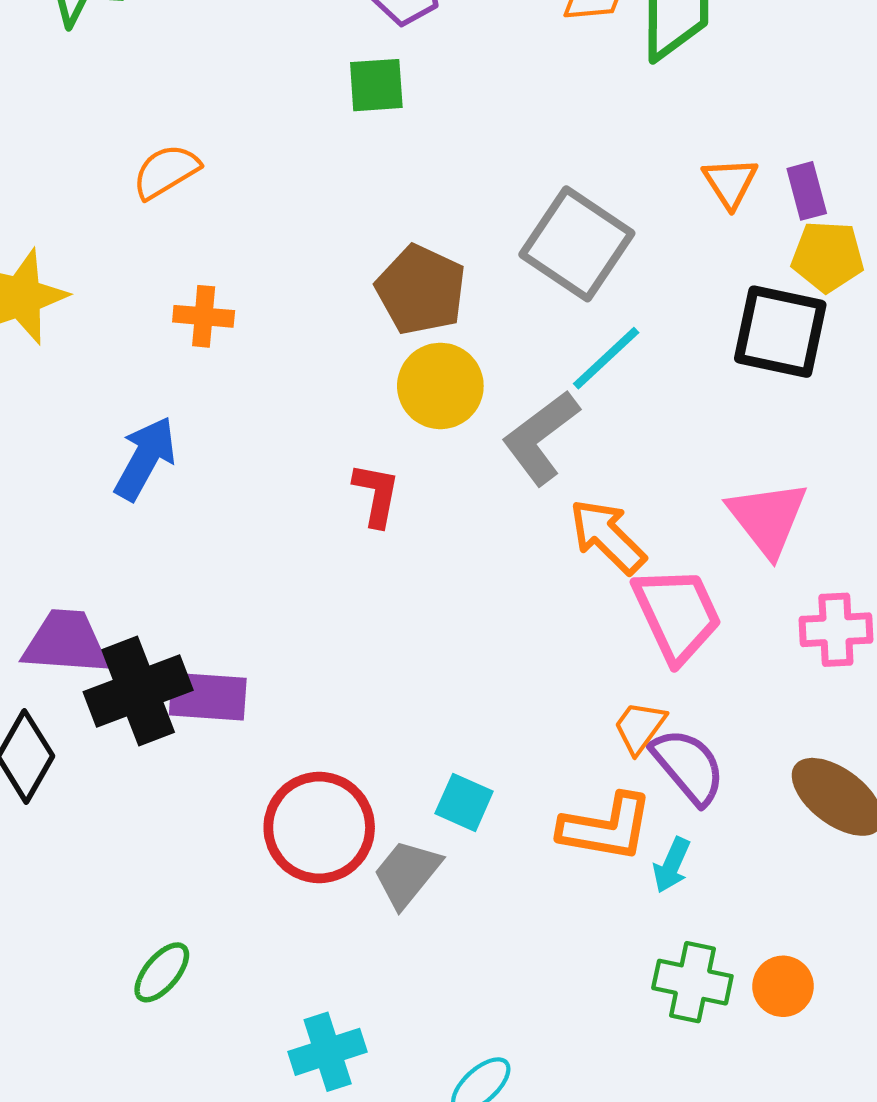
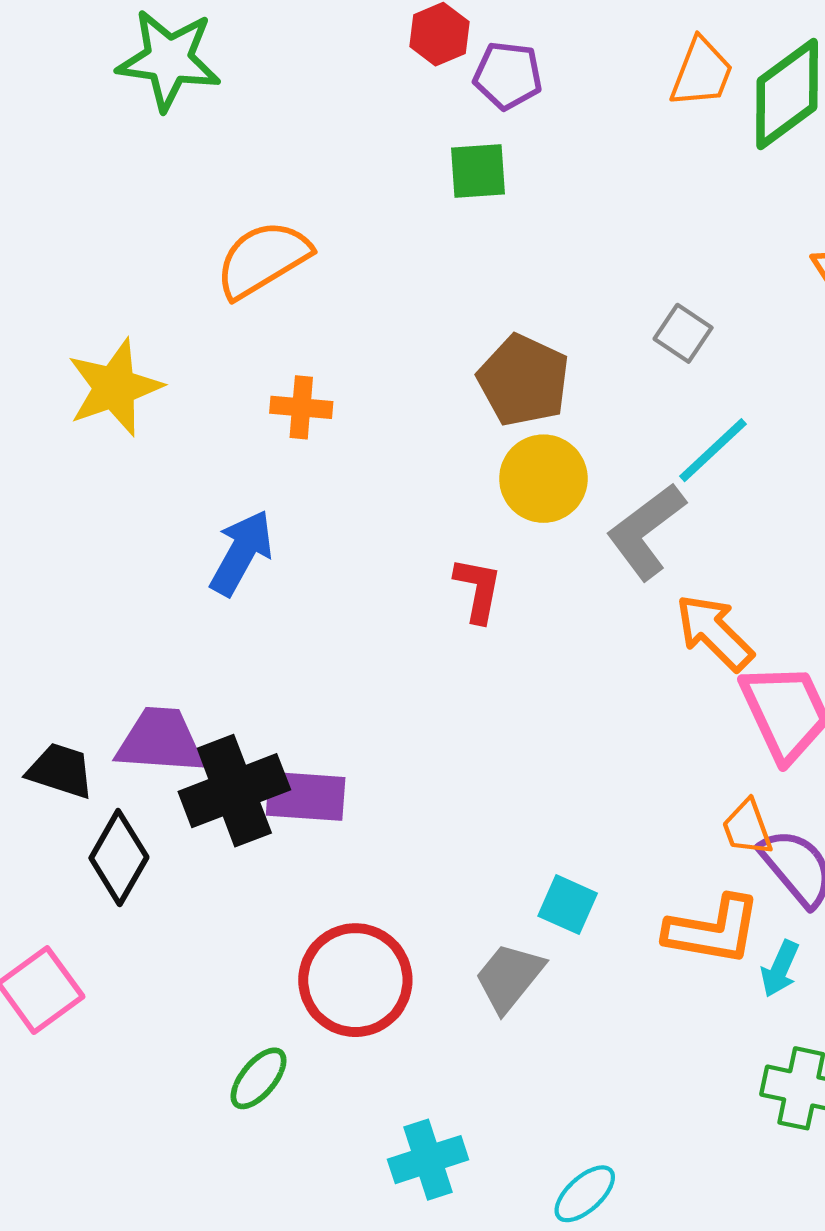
orange semicircle: (166, 171) -> (263, 259), size x1.4
gray square: (577, 244) -> (683, 333), size x0.5
orange trapezoid: (640, 727) -> (747, 828), turned -56
red circle: (319, 828) -> (355, 980), moved

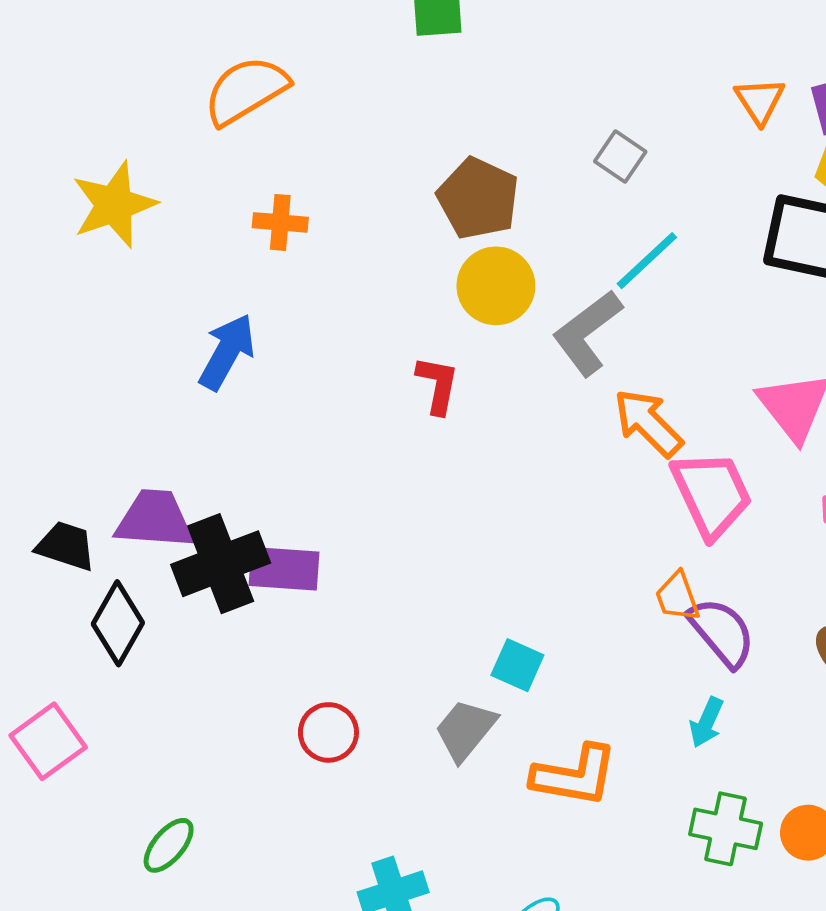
orange L-shape: (713, 930) -> (575, 776), moved
red circle: (355, 980) -> (328, 732), size x0.6
green ellipse: (259, 1078) -> (169, 845), moved

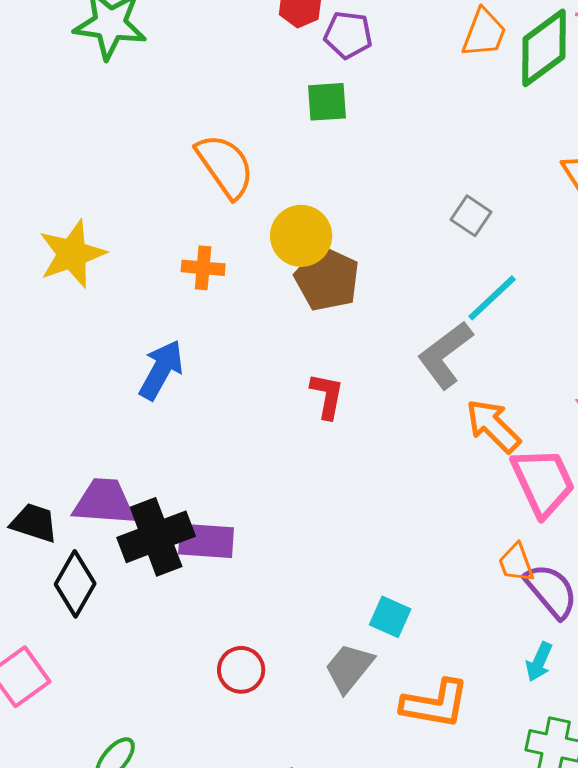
orange semicircle: (246, 91) -> (225, 166), moved, turned 86
brown pentagon: (478, 198) -> (327, 279), moved
yellow circle: (496, 286) -> (301, 236), moved

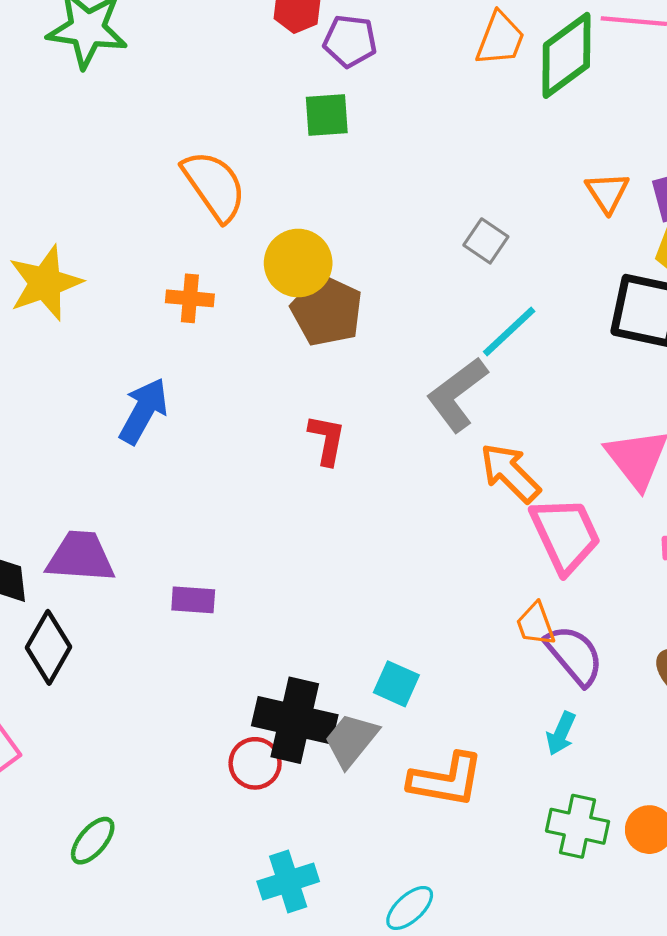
black cross: (156, 537) -> (295, 720), moved, turned 34
purple rectangle: (206, 541) -> (193, 600), size x0.7
red circle: (241, 670) -> (255, 763), moved

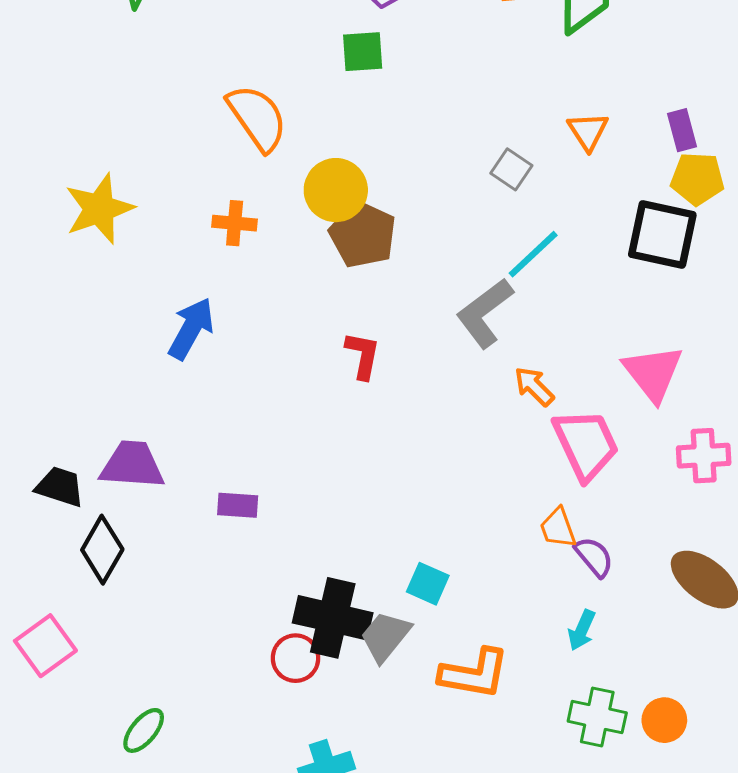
orange triangle: (607, 192) -> (588, 131), moved
orange arrow: (510, 473) -> (534, 386), size x0.7
purple semicircle: (574, 655) -> (594, 557), size x0.7

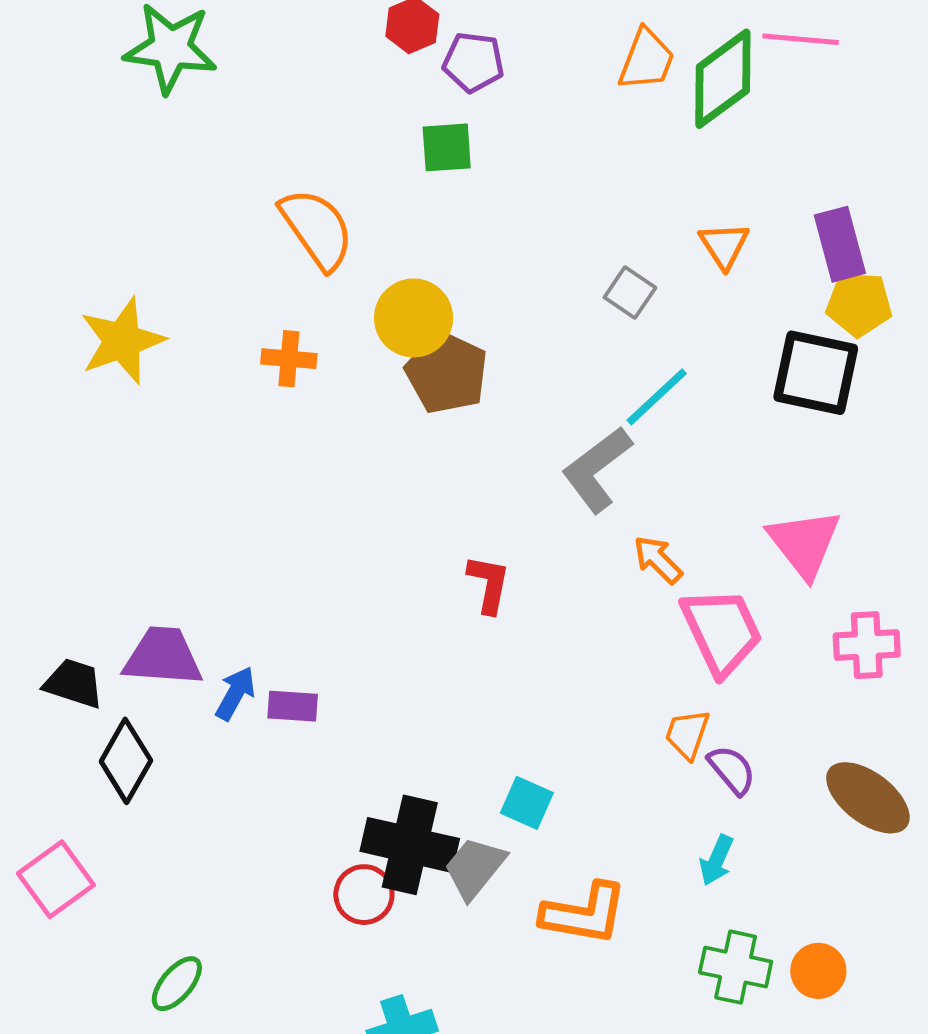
purple rectangle: (682, 130) -> (840, 244), size x1.4
blue arrow: (191, 329) -> (235, 693), moved, size x0.7
red L-shape: (363, 355) -> (489, 584), moved
orange trapezoid: (558, 528) -> (687, 734), turned 39

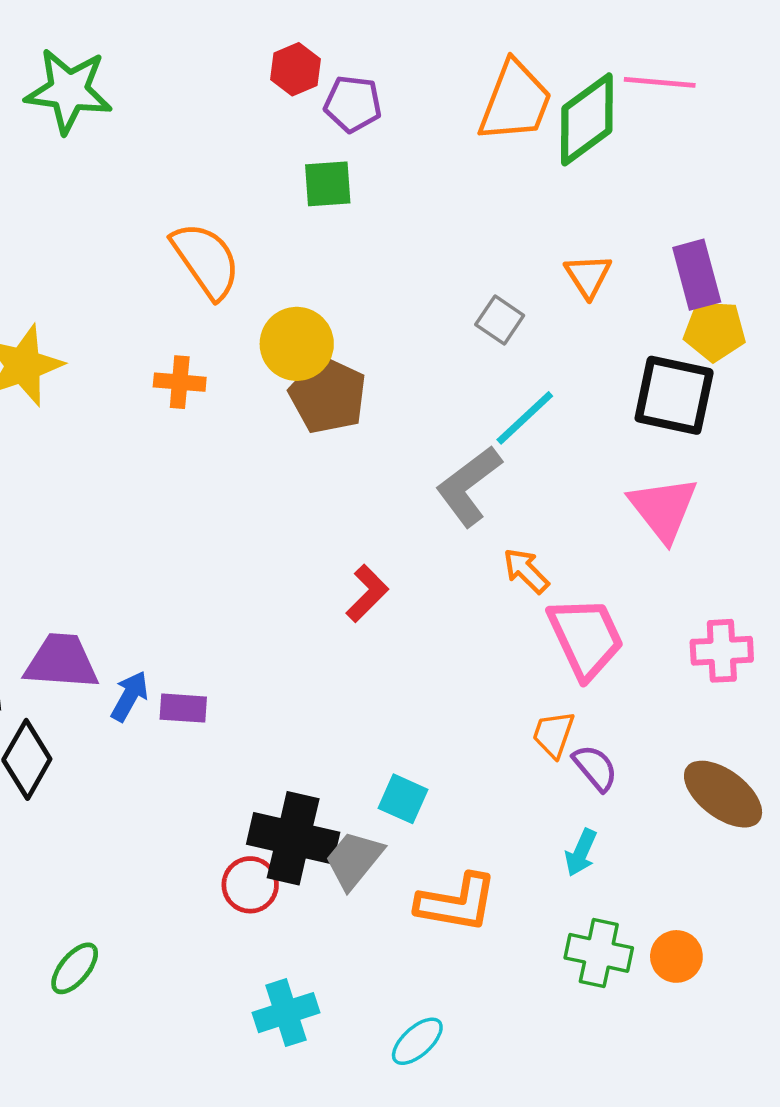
orange trapezoid: (647, 60) -> (515, 101), size x1.4
pink triangle: (804, 543) -> (663, 509), moved
red L-shape: (489, 584) -> (367, 593), turned 34

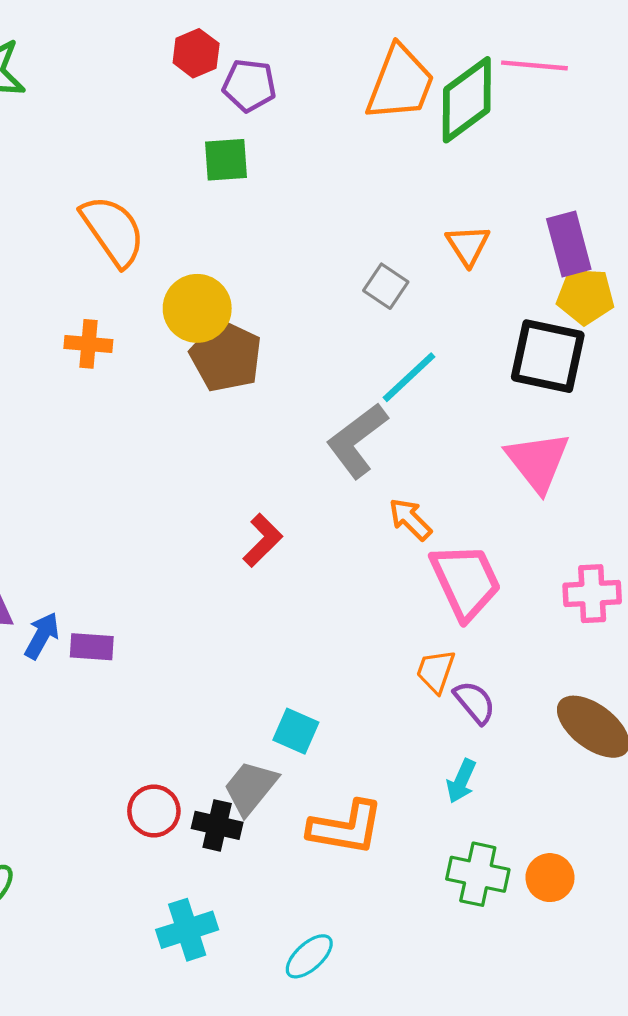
black cross: (293, 838) -> (217, 825), moved, size x0.6

